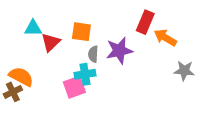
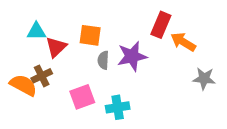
cyan cross: (85, 74) -> (118, 107), moved
brown cross: (13, 92) -> (42, 76), moved

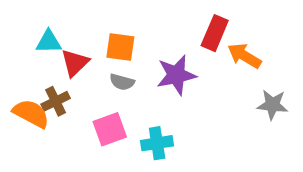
gray semicircle: (103, 60) -> (122, 82), moved, turned -78

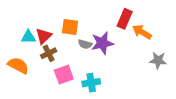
cyan triangle: (49, 42) -> (28, 37), moved
gray semicircle: (122, 82) -> (85, 44), moved
brown cross: (56, 101) -> (49, 53), moved

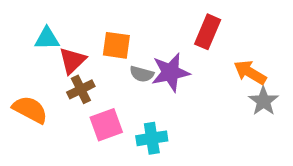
orange arrow: (142, 32) -> (250, 72), moved
cyan triangle: (28, 37) -> (47, 39), moved
gray star: (158, 60) -> (263, 101), turned 30

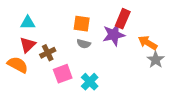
orange square: (116, 45) -> (82, 24), moved
red triangle: (72, 61) -> (28, 45), moved
purple star: (170, 72) -> (114, 35), moved
cyan cross: (152, 138) -> (90, 82), turned -36

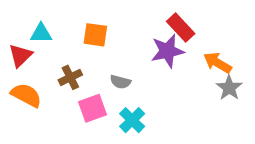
red rectangle: (123, 19) -> (181, 27), turned -66
orange square: (82, 24) -> (95, 35), moved
gray semicircle: (84, 44) -> (120, 82), moved
red triangle: (28, 45) -> (20, 55), moved

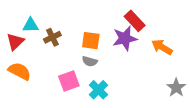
orange square: (95, 35) -> (91, 41), moved
brown cross: (70, 77) -> (52, 37), moved
gray star: (229, 88) -> (176, 88), moved

